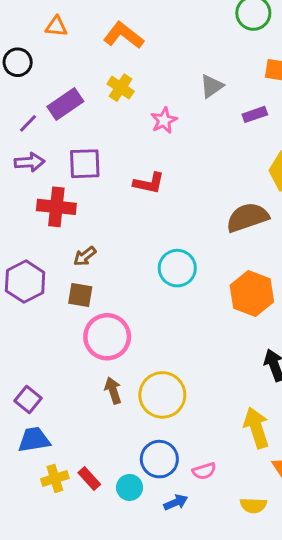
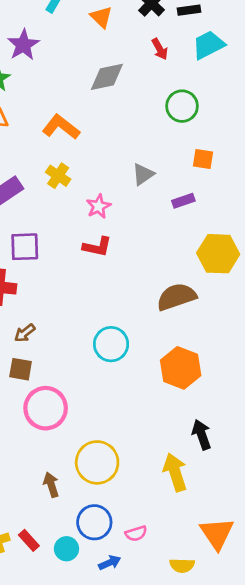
red L-shape: (149, 183) -> (97, 247), moved
brown arrow: (113, 390) -> (51, 485), moved
yellow arrow: (256, 428) -> (175, 472), moved

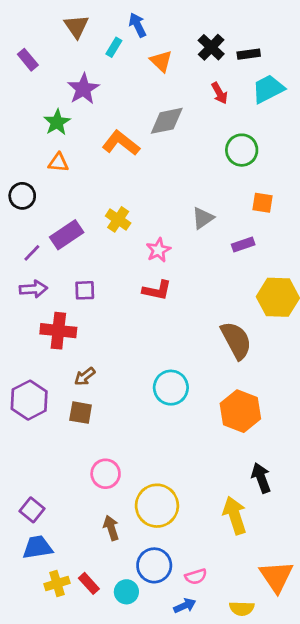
orange L-shape: (61, 127) -> (121, 143), moved
purple square: (25, 247) -> (85, 290), size x0.7
brown semicircle: (176, 297) -> (236, 340), turned 81
pink circle: (46, 408) -> (106, 474), moved, size x0.7
blue arrow: (110, 563) -> (185, 606), moved

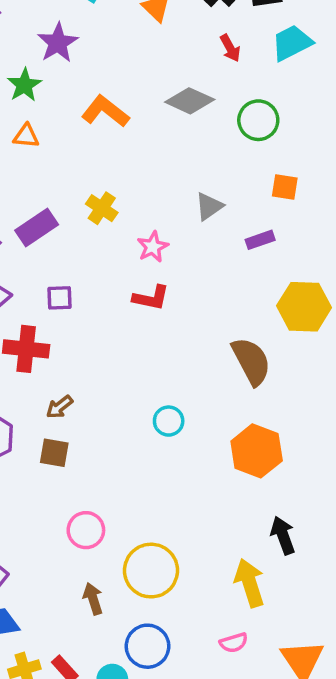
gray diamond: (167, 121) -> (190, 101), moved, turned 36
cyan circle: (171, 388) -> (169, 421), size x0.7
pink semicircle: (196, 577) -> (234, 643), moved

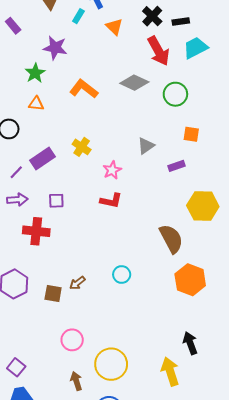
purple star: (58, 43) -> (55, 48), turned -30
red arrow: (230, 48) -> (159, 51), size x1.8
brown arrow: (60, 407) -> (77, 283), moved
orange hexagon: (257, 451) -> (190, 280), moved

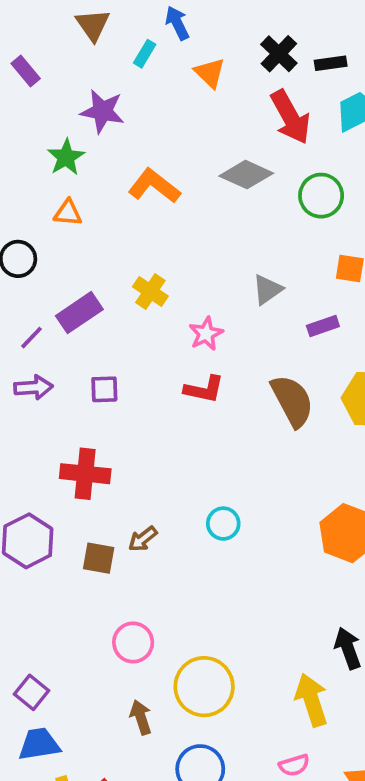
red cross: (36, 231) -> (85, 474), moved
brown semicircle: (171, 239) -> (292, 401), moved

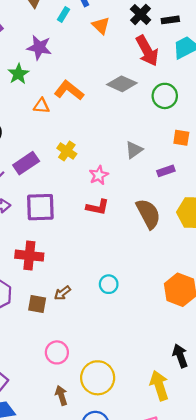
orange triangle: (68, 213) -> (41, 106), moved
purple square: (104, 389) -> (40, 207), size x1.8

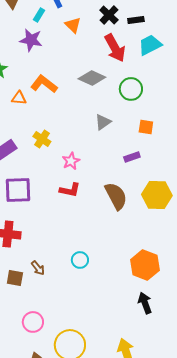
purple star: (39, 47) -> (31, 40), moved
gray triangle: (134, 150) -> (103, 122), moved
brown arrow: (62, 293) -> (38, 268), turned -91
black arrow: (180, 356) -> (145, 303), moved

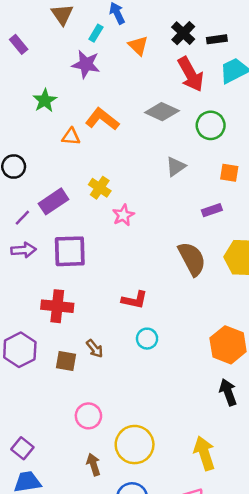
pink star: (71, 161) -> (123, 215), moved
red L-shape: (70, 190) -> (135, 300), moved

